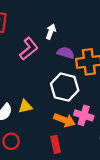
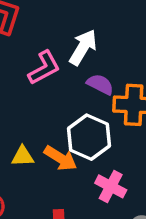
white arrow: (51, 32) -> (83, 47), size x1.5
orange arrow: (64, 120) -> (60, 158), moved

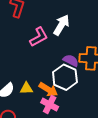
purple semicircle: (100, 84) -> (71, 60), moved
pink cross: (111, 186) -> (50, 105), moved

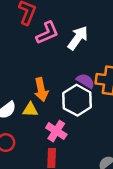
pink L-shape: (39, 37) -> (47, 33), moved
orange arrow: (48, 89) -> (41, 90), moved, turned 42

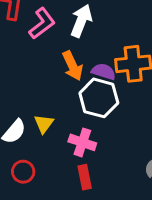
orange arrow: (41, 90) -> (73, 66), moved
yellow triangle: (30, 110) -> (44, 124), turned -42

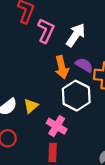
pink L-shape: (42, 23) -> (46, 31), turned -40
purple semicircle: (104, 72) -> (84, 65), moved

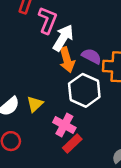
white arrow: (76, 35) -> (63, 38), moved
red rectangle: (53, 152) -> (72, 143), moved, turned 48

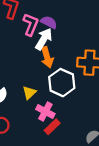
purple semicircle: (91, 56) -> (49, 22), moved
yellow triangle: (35, 104) -> (29, 93), moved

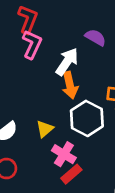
purple semicircle: (49, 22) -> (95, 37), moved
pink L-shape: (31, 24) -> (32, 44), moved

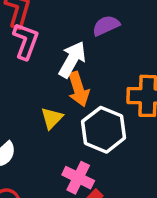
purple semicircle: (95, 37) -> (106, 26), turned -50
yellow triangle: (45, 129) -> (52, 118), moved

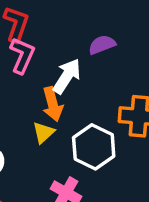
orange arrow: (78, 89) -> (53, 104), moved

